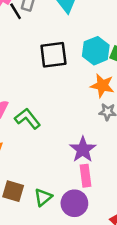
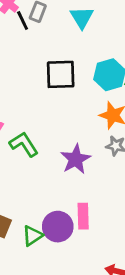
purple star: (83, 149) -> (76, 159), moved
purple circle: (74, 203) -> (58, 227), moved

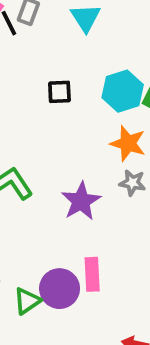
black square: (61, 74) -> (59, 92), size x0.6

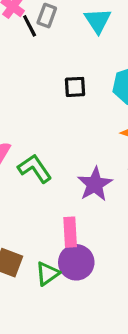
pink rectangle: (92, 274) -> (70, 232), moved

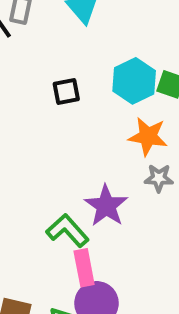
green L-shape: (35, 169) -> (67, 231), moved

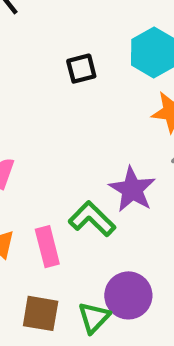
pink rectangle: (84, 268) -> (47, 247), moved

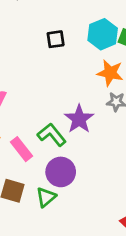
pink rectangle: (47, 247) -> (22, 149), turned -30
purple circle: (128, 295) -> (61, 172), moved

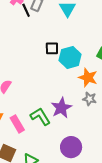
cyan hexagon: (103, 34) -> (70, 57), moved
purple circle: (61, 172) -> (71, 147), moved

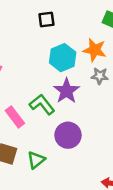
cyan hexagon: (70, 57) -> (63, 58), moved
purple circle: (71, 147) -> (68, 135), moved

